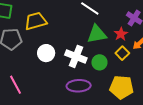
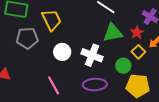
yellow trapezoid: (36, 21) -> (52, 20), turned 80
green circle: (99, 62) -> (123, 66), moved
pink line: (15, 85) -> (54, 85), moved

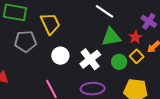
white cross: (92, 55) -> (90, 59), turned 30
green circle: (123, 66) -> (119, 62), moved

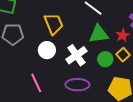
yellow trapezoid: (50, 24) -> (54, 24), moved

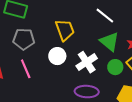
green triangle: (99, 34) -> (109, 42), turned 45
pink line: (36, 83) -> (26, 69), moved

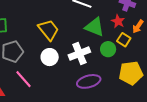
white cross: (87, 62) -> (79, 54), turned 30

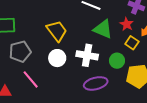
green circle: (108, 49) -> (117, 61), moved
white cross: (79, 54) -> (87, 55), turned 30

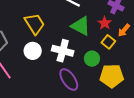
purple ellipse: (96, 83) -> (69, 80), turned 65

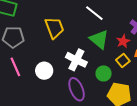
white circle: (33, 51) -> (44, 71), moved

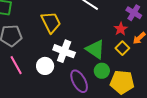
green triangle: (99, 39) -> (95, 49), moved
white cross: (76, 60) -> (64, 51), moved
green circle: (104, 73) -> (102, 71), moved

